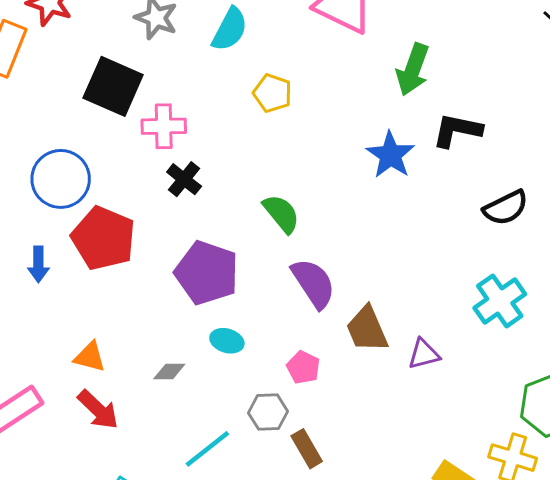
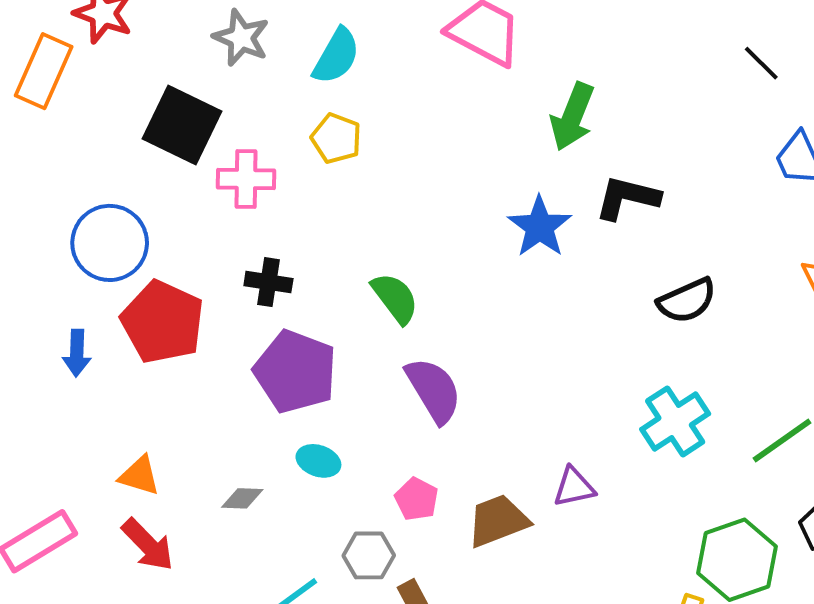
yellow pentagon: (272, 93) -> (336, 138), moved
black cross: (184, 179) -> (268, 282), moved, turned -32
brown trapezoid: (367, 329) -> (498, 521), moved, turned 90

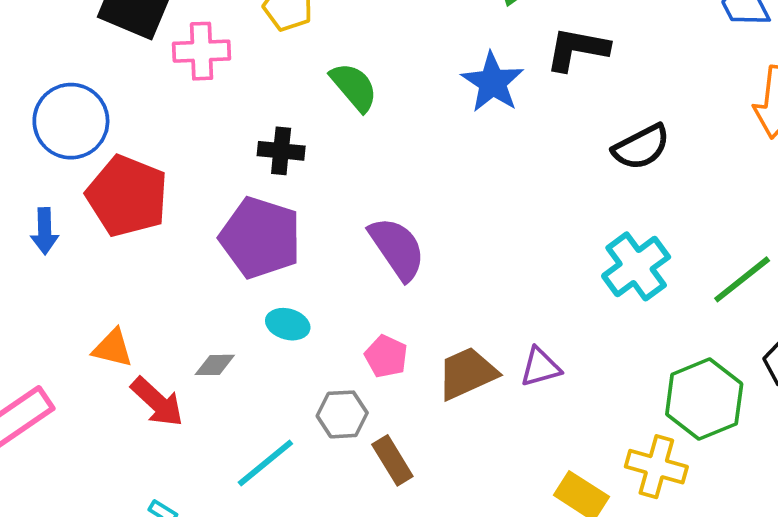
black cross: (268, 282) -> (281, 151), moved
green semicircle: (395, 298) -> (354, 87), moved
purple triangle: (574, 487) -> (540, 367), moved
red arrow: (148, 545) -> (157, 402), moved

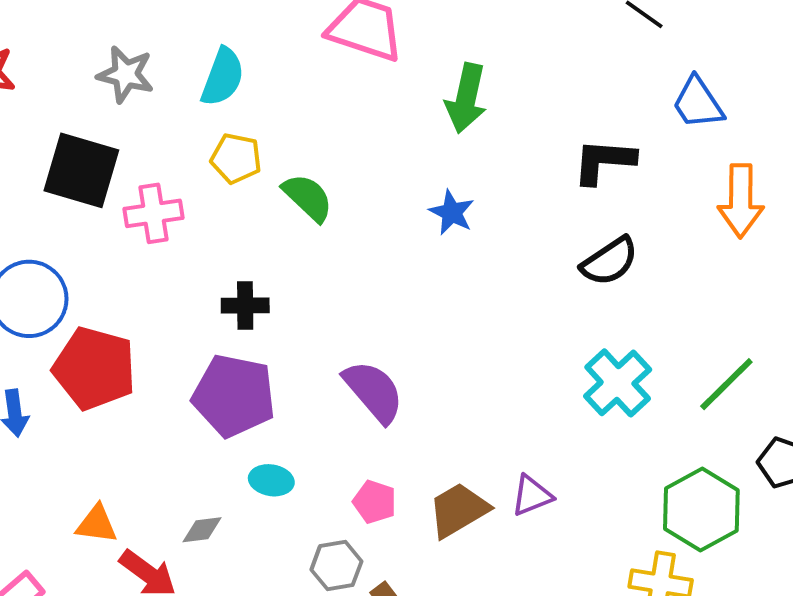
black L-shape: (577, 49) -> (604, 161), moved
blue star: (493, 82) -> (452, 212), size x0.7
green semicircle: (354, 87) -> (308, 198), moved

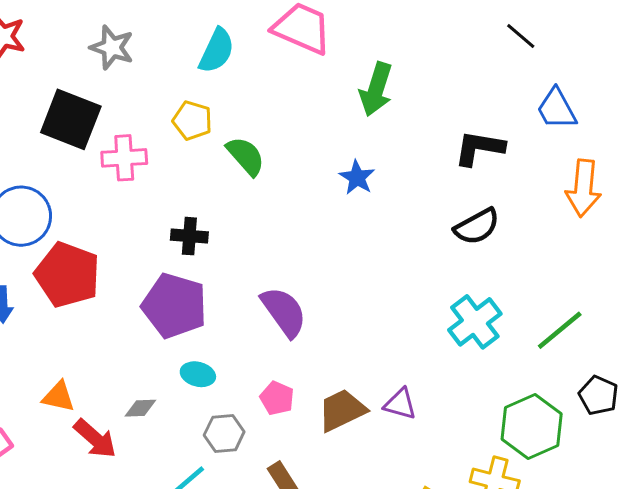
cyan semicircle: (223, 77) -> (217, 51), moved
purple triangle: (532, 496) -> (400, 404), turned 32
gray hexagon: (336, 566) -> (224, 433), moved

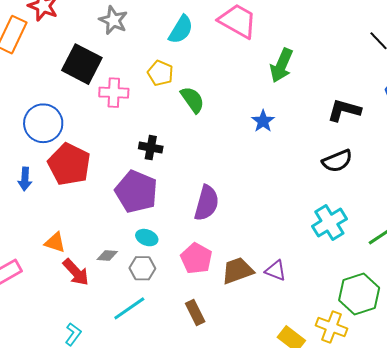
purple semicircle: (284, 312) -> (207, 203), turned 45
pink pentagon: (277, 398) -> (196, 258), size x1.4
gray hexagon: (224, 433) -> (142, 268), moved

